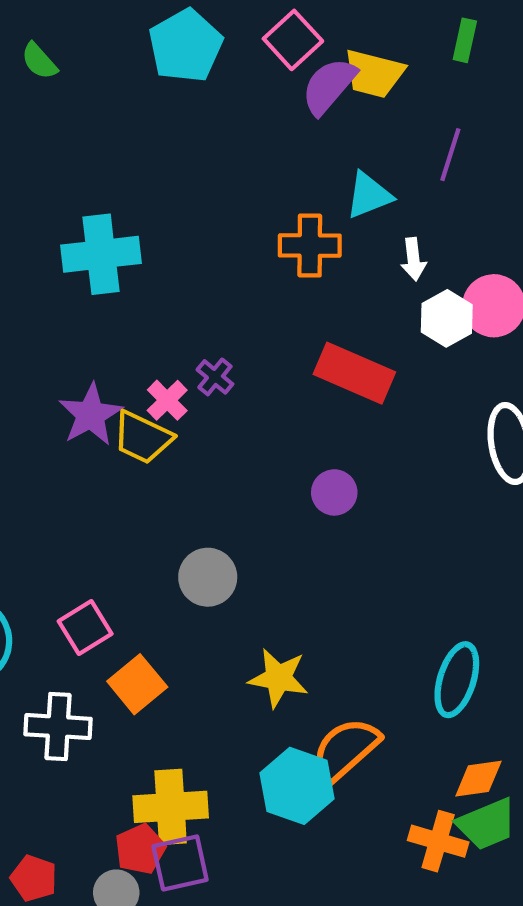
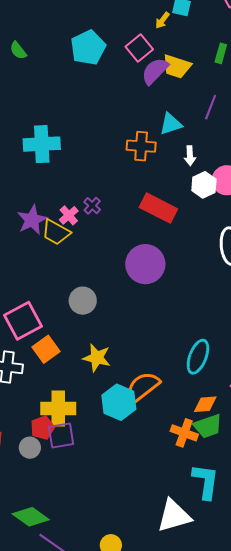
purple circle: (334, 492) -> (145, 264), size x1.8
pink square: (85, 627) -> (23, 321), size x1.5
yellow star: (278, 678) -> (97, 358), moved

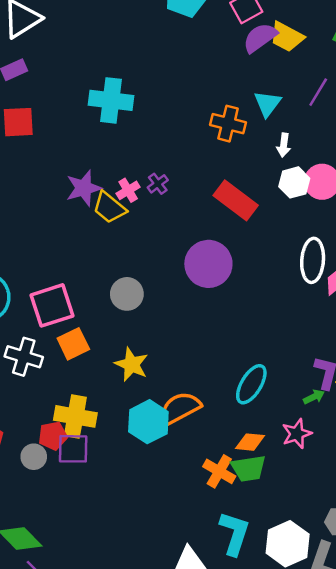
cyan triangle: (171, 124) -> (268, 104), turned -45

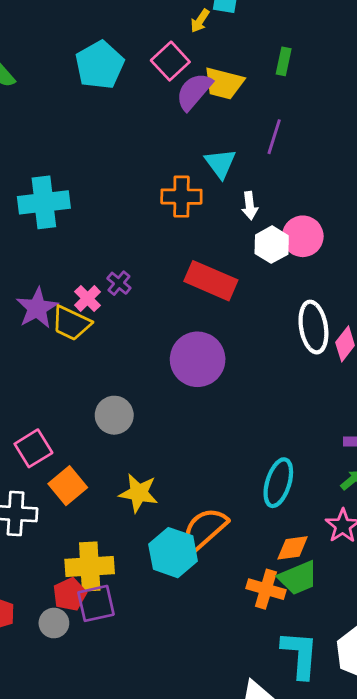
pink square: (52, 305) -> (33, 448), size x0.7

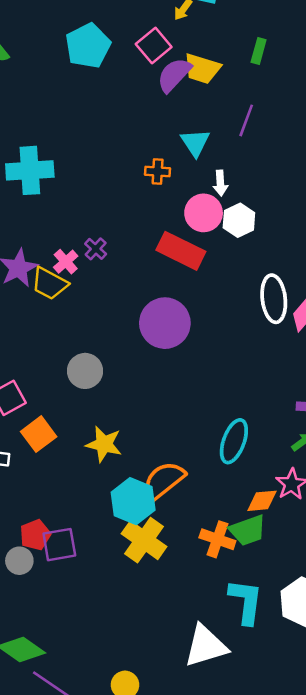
orange cross: (181, 197) -> (158, 172), size x0.7
pink circle: (303, 236) -> (204, 213), moved
orange diamond: (293, 548) -> (262, 501), moved
yellow cross: (90, 567) -> (144, 540), moved, turned 36

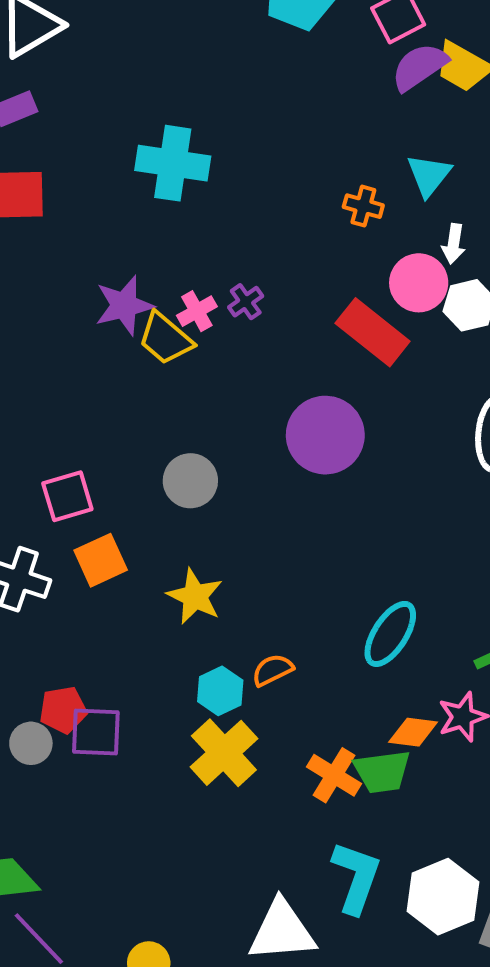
orange semicircle: (164, 481) -> (273, 670), size x0.6
cyan hexagon: (133, 501) -> (220, 691), size x0.7

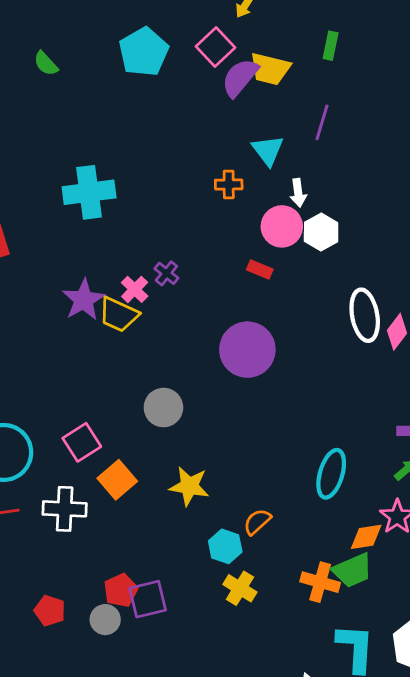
red rectangle: (373, 332) -> (260, 270), size x0.5
yellow cross: (224, 753) -> (240, 588), size x0.7

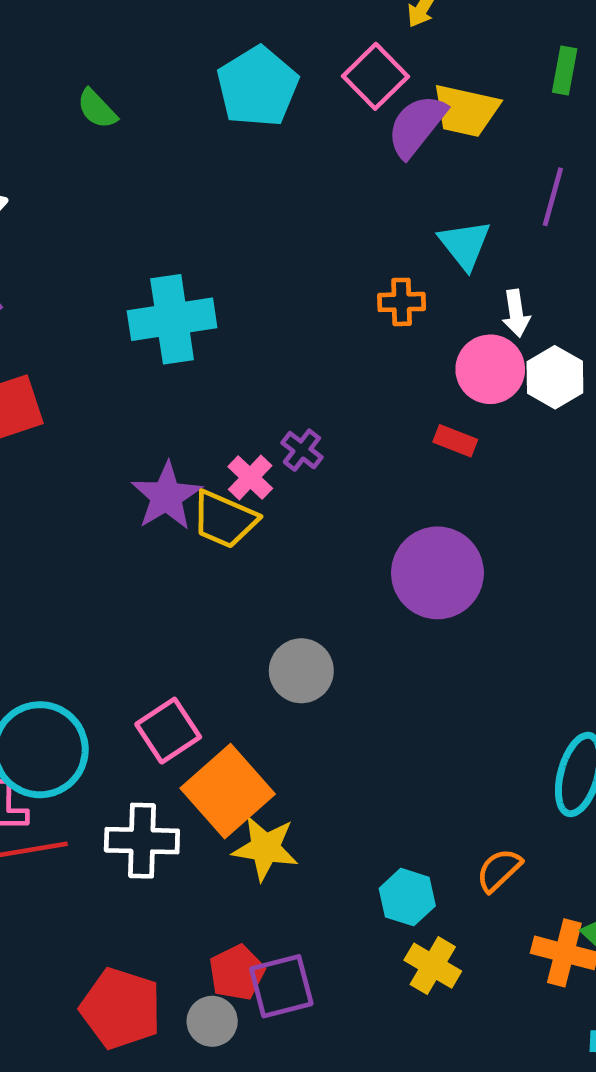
orange square: (117, 480) -> (228, 791), size x1.4
yellow star: (189, 486) -> (265, 848), moved
orange semicircle: (257, 522) -> (499, 870), moved
red pentagon: (50, 611) -> (121, 1008), size x1.6

